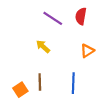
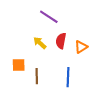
red semicircle: (81, 16) -> (61, 41), moved
orange square: (20, 90) -> (19, 65), moved, turned 32

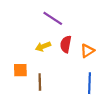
yellow arrow: (40, 43) -> (43, 46), turned -64
blue line: (68, 77) -> (90, 83), moved

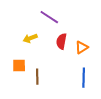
yellow arrow: (43, 46) -> (30, 38), moved

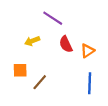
red semicircle: (61, 41) -> (66, 44), turned -35
brown line: (37, 77) -> (40, 82), turned 42

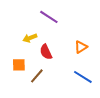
red semicircle: (66, 44) -> (46, 52), moved
blue line: (90, 83) -> (83, 77), turned -60

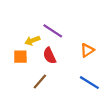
purple line: (49, 17) -> (53, 31), moved
orange square: (19, 65) -> (20, 57), moved

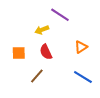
purple line: (53, 31) -> (60, 15), moved
yellow arrow: (32, 41) -> (42, 30), moved

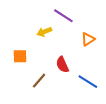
orange triangle: (81, 47) -> (88, 39), moved
red semicircle: (46, 52) -> (62, 65), moved

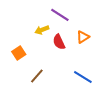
orange square: (20, 56) -> (19, 53), turned -32
red semicircle: (62, 65) -> (59, 42), moved

